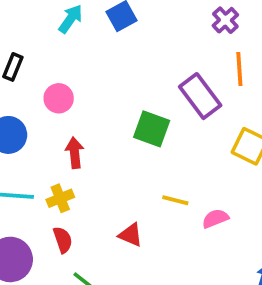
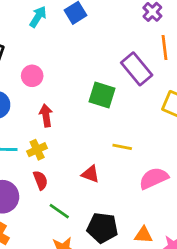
pink semicircle: (215, 218) -> (154, 178), moved, size x1.5

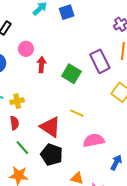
red arrow: (46, 115) -> (42, 65), moved
red triangle: (90, 174) -> (50, 127), size x1.6
black pentagon: (102, 228) -> (52, 155), moved

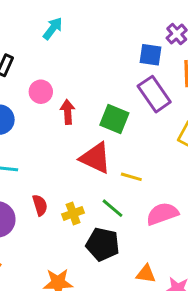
blue square: (67, 12) -> (151, 55), moved, turned 35
yellow cross: (17, 101) -> (73, 213), moved
red triangle: (50, 127) -> (95, 158), moved
green line: (22, 148) -> (113, 208), moved

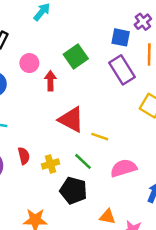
green square: (114, 119) -> (76, 57), moved, turned 30

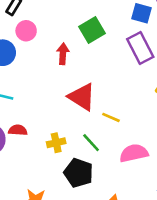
pink circle: (29, 63) -> (26, 31), moved
red semicircle: (24, 156) -> (18, 130), moved, turned -77

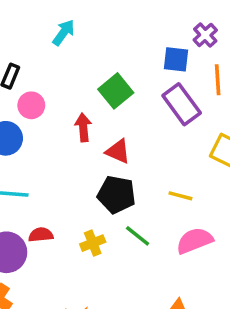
red triangle: (82, 97) -> (118, 151), moved, size x0.7
yellow line: (111, 117) -> (180, 196), moved
black pentagon: (78, 173) -> (117, 195), moved

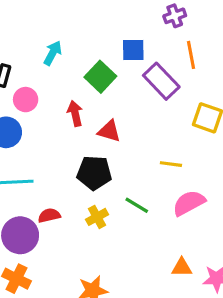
cyan arrow: (64, 33) -> (53, 53), moved
purple cross: (205, 35) -> (175, 16), turned 30
blue square: (176, 59) -> (133, 50), moved
black pentagon: (117, 195) -> (94, 173), moved

